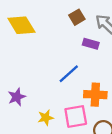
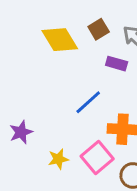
yellow diamond: (21, 25) -> (60, 40), moved
pink square: (76, 117) -> (97, 158), turned -30

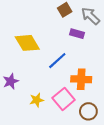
yellow diamond: (60, 40) -> (27, 43), moved

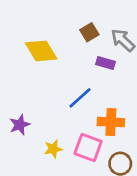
yellow diamond: (27, 43) -> (41, 51), moved
pink square: (64, 99) -> (88, 148), turned -30

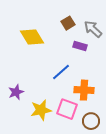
yellow star: (53, 149) -> (41, 110), size x1.5

